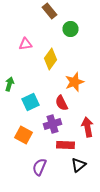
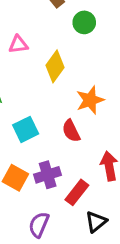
purple cross: (52, 124) -> (48, 175), moved
red rectangle: (66, 145) -> (77, 192), turned -54

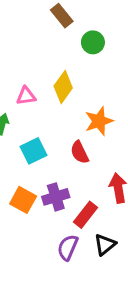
pink triangle: (18, 44) -> (26, 96), moved
purple semicircle: (39, 225) -> (68, 247), moved

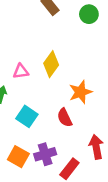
green circle: (93, 42) -> (89, 14), moved
cyan square: (33, 151) -> (27, 116), turned -30

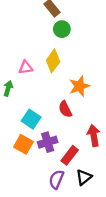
green circle: (89, 14) -> (62, 29), moved
cyan square: (27, 116) -> (31, 119), moved

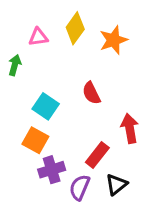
orange star: (79, 86) -> (113, 40), moved
purple cross: (48, 142) -> (52, 170), moved

